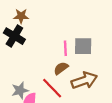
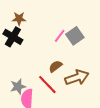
gray square: (83, 46) -> (75, 36), moved, turned -36
pink line: (65, 48) -> (60, 36), moved, turned 40

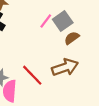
brown semicircle: (56, 66) -> (72, 38), moved

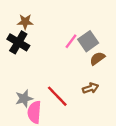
brown arrow: (65, 67) -> (90, 88), size x0.6

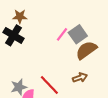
brown semicircle: (97, 58) -> (86, 50), size x1.5

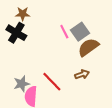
pink line: (62, 34) -> (64, 32), turned -64

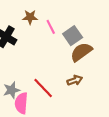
brown star: (23, 14) -> (30, 17), moved
pink line: (64, 32) -> (51, 27), moved

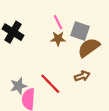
brown star: (30, 17) -> (58, 39), moved
gray square: (73, 36) -> (80, 31), turned -36

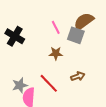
brown star: (58, 39) -> (56, 53), moved
brown semicircle: (89, 47) -> (84, 21), moved

